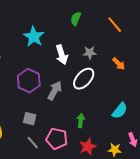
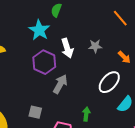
green semicircle: (76, 19) -> (56, 10), moved
white ellipse: (84, 79) -> (109, 82), moved
purple hexagon: (29, 81) -> (44, 62), moved

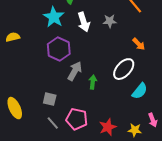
gray star: (95, 46) -> (110, 21), moved
white arrow: (67, 48) -> (84, 22), moved
green arrow: (86, 114) -> (93, 82), moved

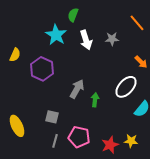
yellow semicircle: (13, 37) -> (15, 55), turned 128
purple hexagon: (59, 49) -> (42, 69), moved
gray line: (53, 123) -> (55, 141), turned 56
yellow star: (135, 130) -> (131, 141), moved

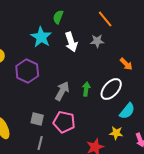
orange line: (137, 23) -> (105, 19), moved
green arrow: (95, 100) -> (86, 89), moved
pink pentagon: (79, 137) -> (64, 122), moved
yellow star: (131, 141) -> (116, 133), moved

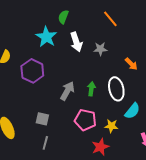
gray star: (97, 41) -> (100, 49), moved
white ellipse: (111, 89) -> (116, 89), turned -55
pink pentagon: (64, 122) -> (85, 120), moved
yellow star: (116, 133) -> (111, 126), moved

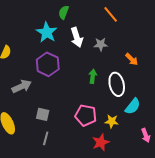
purple hexagon: (32, 71) -> (48, 64), moved
green arrow: (91, 89) -> (93, 76), moved
gray arrow: (67, 91) -> (22, 86), moved, turned 36

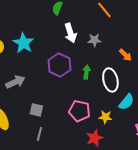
cyan star: (47, 32) -> (23, 43), moved
purple hexagon: (48, 64) -> (59, 65), moved

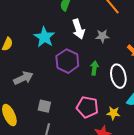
cyan star: (23, 43) -> (44, 37), moved

